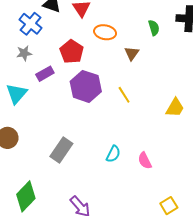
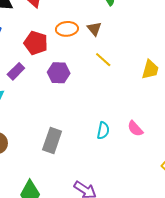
orange ellipse: (105, 32) -> (67, 29), moved
purple hexagon: (86, 86) -> (59, 73), size x0.7
yellow line: (124, 95) -> (103, 60), moved

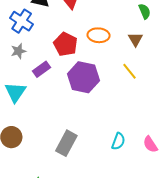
brown triangle: (94, 29) -> (136, 39), moved
purple hexagon: (59, 73) -> (83, 77), size x1.4

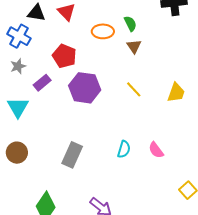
green semicircle: (145, 11) -> (130, 24), moved
orange ellipse: (99, 35) -> (103, 31), moved
yellow line: (129, 71) -> (134, 89), moved

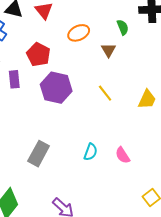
green semicircle: (130, 24) -> (123, 27), moved
orange ellipse: (103, 31) -> (79, 33), turned -30
purple rectangle: (42, 83) -> (14, 79), turned -60

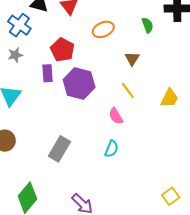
brown triangle: (108, 50) -> (132, 59), moved
purple rectangle: (14, 79) -> (47, 73), moved
pink semicircle: (123, 155) -> (116, 116), moved

